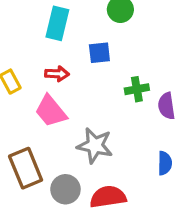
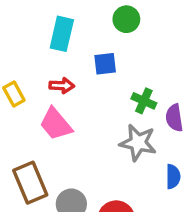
green cross: (137, 89) -> (144, 101), turned 35
gray star: (95, 145) -> (138, 143), moved

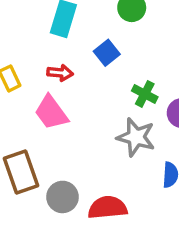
blue square: (105, 64) -> (107, 53), turned -35

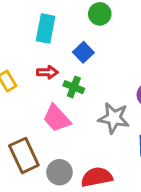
green cross: (145, 94) -> (74, 87), moved
pink trapezoid: (51, 112) -> (57, 118), moved

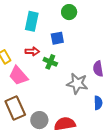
blue square: (83, 52) -> (57, 38), turned 32
pink trapezoid: (57, 118) -> (18, 76), moved

